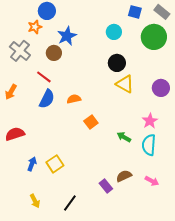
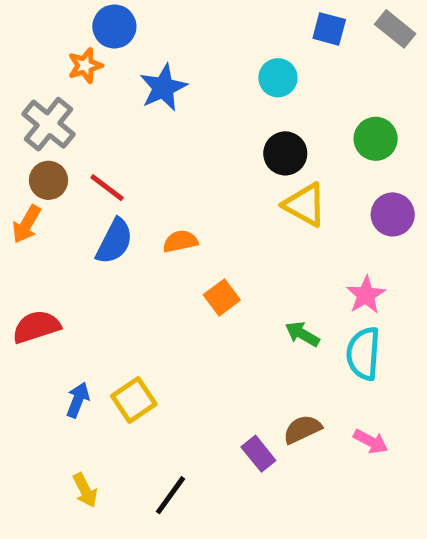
green circle: (154, 37) -> (376, 139), moved, size x0.7
brown circle: (54, 53) -> (48, 180), moved

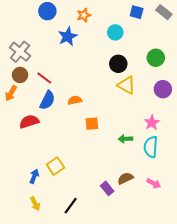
orange star: (85, 66) -> (84, 15), moved
orange square: (222, 297) -> (92, 124), turned 32
red semicircle: (36, 327) -> (29, 122), moved
green arrow: (302, 334) -> (125, 139), turned -32
blue arrow: (78, 400) -> (34, 176), moved

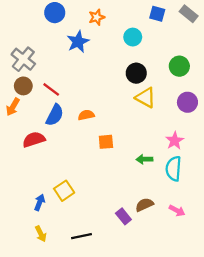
black line: (71, 206) -> (82, 236), turned 42

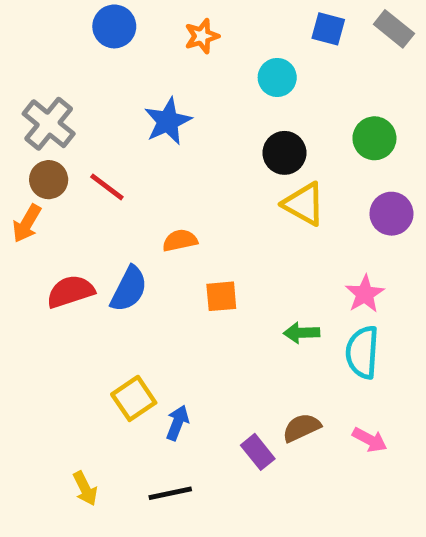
blue star: (78, 42) -> (168, 121), moved
blue semicircle: (55, 115) -> (129, 289), moved
blue arrow: (40, 202) -> (177, 423), moved

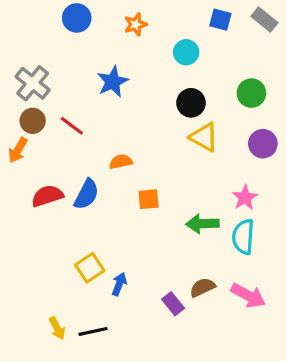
green arrow: (302, 333) -> (202, 224), size x1.4
pink arrow: (370, 440) -> (248, 296), size x1.5
black line: (170, 493) -> (93, 331), moved

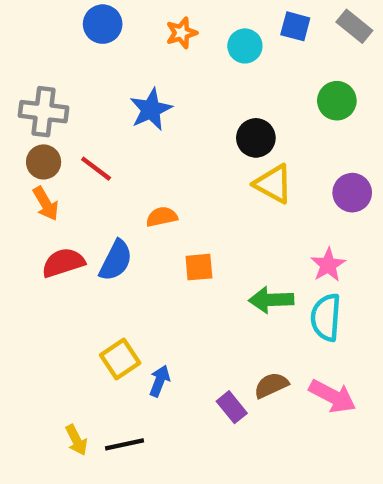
cyan circle: (186, 52) -> (245, 46), moved
gray cross: (33, 83) -> (44, 112), turned -32
green circle: (251, 93) -> (337, 101), moved
orange arrow: (18, 150) -> (46, 204), moved, turned -60

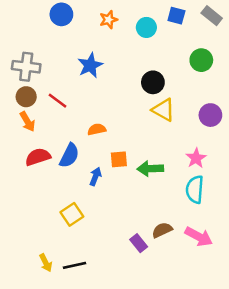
green arrow: (271, 300) -> (150, 169), moved
blue arrow: (160, 381) -> (95, 176), moved

